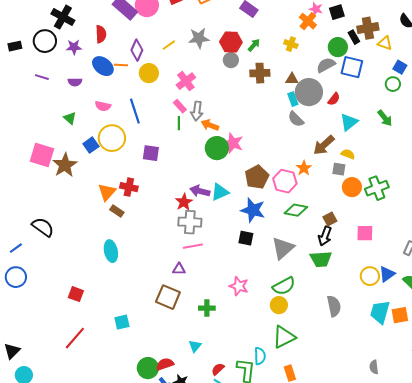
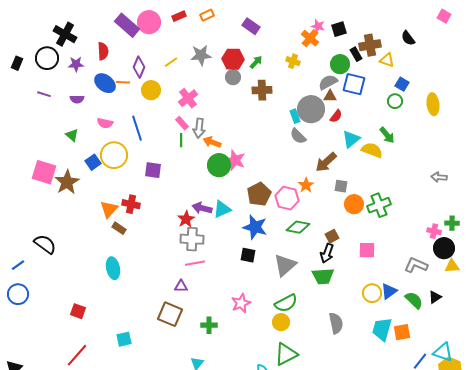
black rectangle: (15, 46) -> (17, 63), turned -56
brown triangle: (292, 79) -> (330, 96), moved
yellow semicircle: (348, 154) -> (372, 150), moved, size x1.5
pink star: (239, 286) -> (241, 303), turned 30

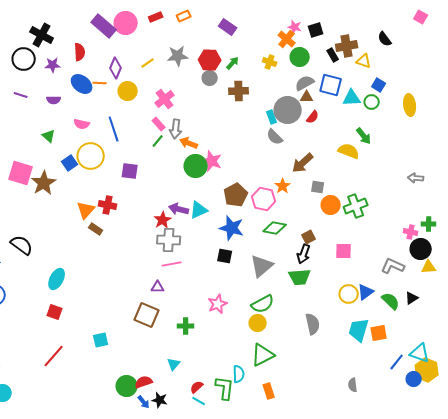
green circle: (340, 64) -> (300, 57), moved
cyan triangle: (351, 139) -> (352, 98), moved, turned 36
green line: (181, 140) -> (158, 141), turned 40
cyan ellipse: (113, 268) -> (57, 279), moved, turned 40

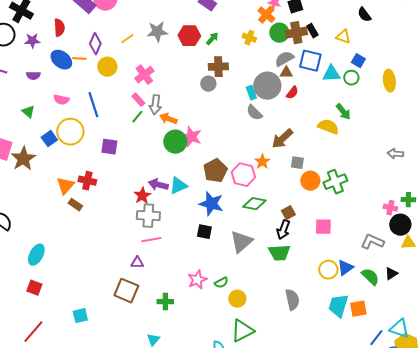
brown cross: (347, 46) -> (296, 33), moved
gray circle: (210, 78) -> (208, 84), moved
green semicircle: (263, 304) -> (221, 283), moved, size x0.6

